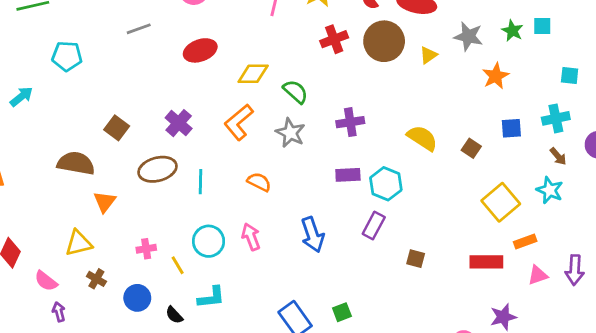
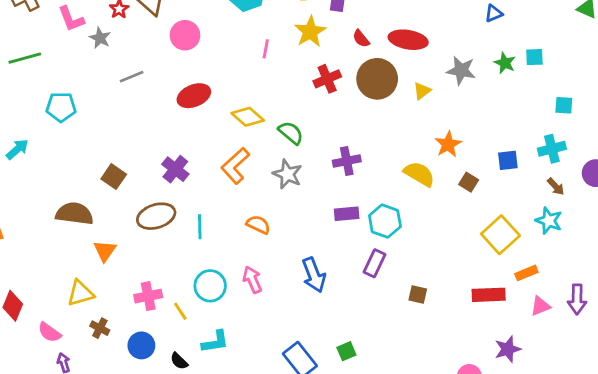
yellow diamond: (253, 74) -> (248, 117), turned 44
orange star: (496, 76) -> (448, 144), moved
pink cross: (146, 249) -> (148, 296), size x1.4

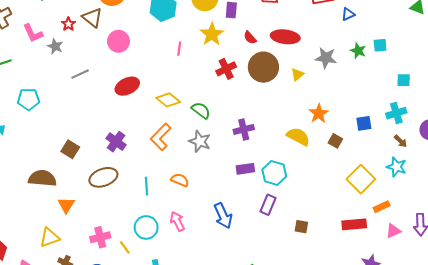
cyan line: (200, 227) -> (147, 186), moved

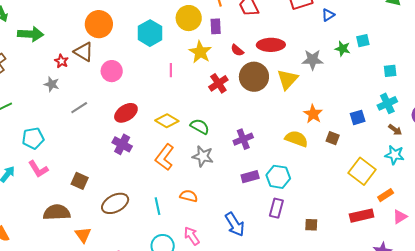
pink L-shape: (33, 33) -> (38, 169), moved
yellow triangle: (297, 74) -> (287, 79), size x1.6
purple cross: (116, 142) -> (122, 144), moved

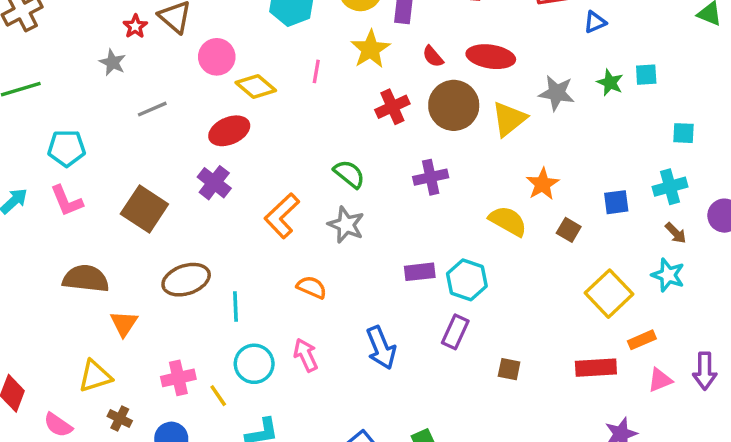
yellow diamond: (167, 121) -> (256, 86), moved
purple cross: (243, 139) -> (431, 177), moved
brown square: (80, 181) -> (144, 209), moved, size x1.5
cyan line: (158, 206) -> (236, 306), moved

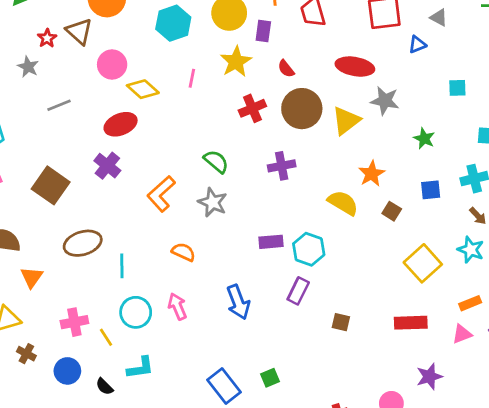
red ellipse: (491, 57) -> (355, 67), moved
green star: (610, 83) -> (424, 138), moved
orange rectangle: (642, 340) -> (470, 303), moved

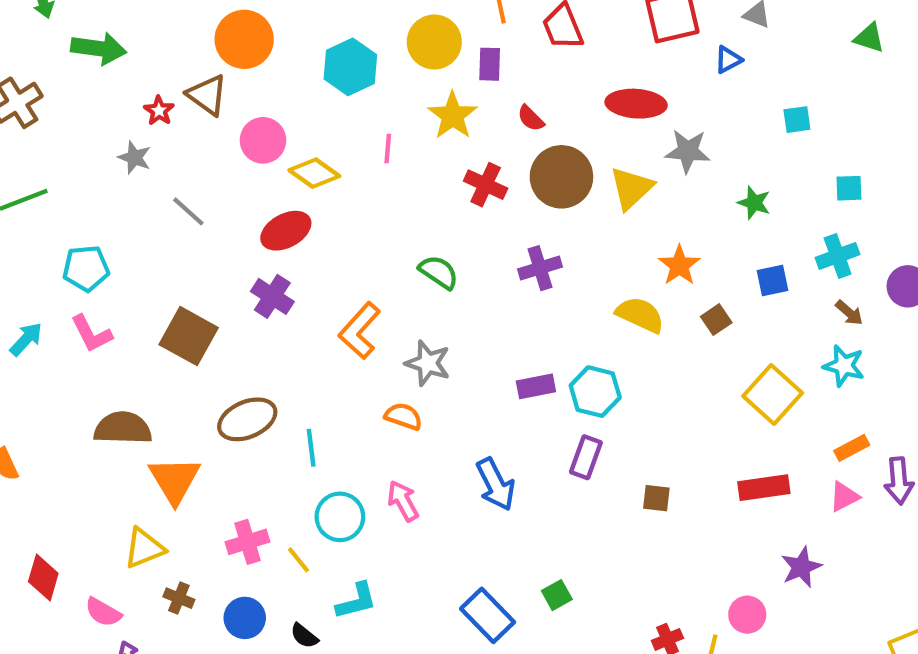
gray line: (59, 105) -> (188, 211), turned 70
red cross: (252, 108) -> (486, 185), turned -36
gray star: (213, 202) -> (428, 363), moved
brown square: (392, 211) -> (716, 320), turned 30
orange triangle: (32, 277) -> (175, 480), size x1.5

